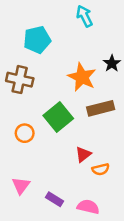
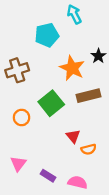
cyan pentagon: (37, 40) -> (47, 35), moved
brown cross: (20, 80) -> (17, 70), turned -30
red triangle: (83, 154) -> (73, 136), turned -32

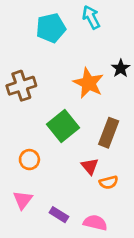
cyan pentagon: (47, 35) -> (51, 28), moved
brown rectangle: (89, 96) -> (109, 133), moved, turned -55
orange circle: (22, 118) -> (29, 160), moved

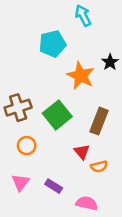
cyan pentagon: (51, 28) -> (52, 44), moved
brown cross: (21, 86) -> (18, 108), moved
purple rectangle: (59, 215) -> (54, 186), moved

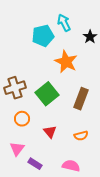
cyan arrow: (83, 16) -> (64, 23), moved
black star: (110, 62) -> (90, 37), moved
red triangle: (82, 152) -> (50, 132), moved
purple rectangle: (54, 186) -> (35, 164), moved

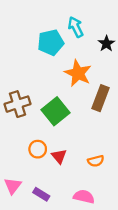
brown rectangle: (81, 99) -> (101, 98), moved
orange circle: (22, 119) -> (38, 149), moved
pink triangle: (17, 149) -> (13, 186), moved

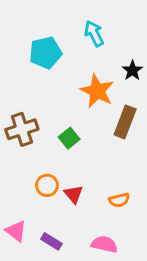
cyan pentagon: (51, 42) -> (45, 53), moved
black star: (106, 44) -> (132, 70), moved
green square: (55, 111) -> (69, 138), size x0.6
pink triangle: (13, 186) -> (16, 231), turned -30

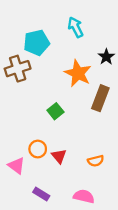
brown cross: (22, 129) -> (18, 69), moved
pink triangle: (16, 231) -> (16, 166), moved

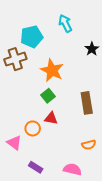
orange star: (78, 73) -> (52, 70), moved
brown rectangle: (100, 98) -> (87, 103), moved, turned -30
red triangle: (59, 156) -> (51, 118), moved, turned -40
orange semicircle: (96, 161) -> (89, 145), moved

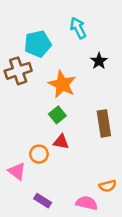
black star: (92, 49) -> (99, 61), moved
orange semicircle: (89, 145) -> (108, 186), moved

